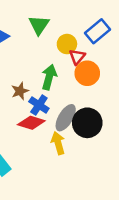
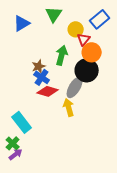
blue cross: (39, 105) -> (42, 77), moved
black circle: (87, 123) -> (87, 70), moved

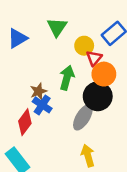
red diamond: (48, 91) -> (25, 122), moved, turned -70
yellow arrow: (69, 107) -> (88, 156), moved

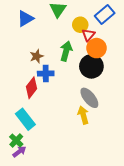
brown star: (38, 91) -> (37, 56), moved
blue cross: (42, 105) -> (46, 73), turned -35
gray ellipse: (83, 117) -> (89, 98), moved, turned -70

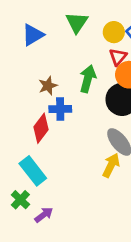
yellow circle: (80, 25) -> (114, 32), moved
yellow arrow: (83, 115) -> (111, 165), turned 42
purple arrow: (19, 152) -> (44, 215), moved

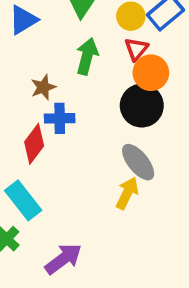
green arrow: (88, 79) -> (87, 56), moved
purple arrow: (44, 215) -> (63, 259), moved, size x1.5

